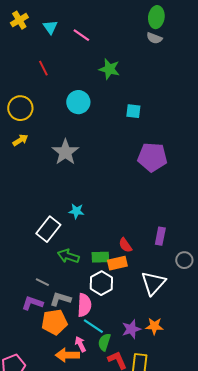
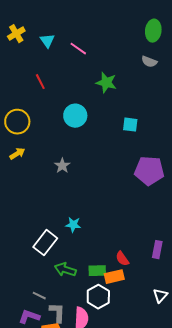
gray semicircle: (154, 38) -> (149, 62), moved
gray star: (65, 152) -> (62, 166), size x0.6
white triangle: (153, 283) -> (160, 296), moved, size x0.6
gray L-shape: (60, 299) -> (57, 313), turned 75

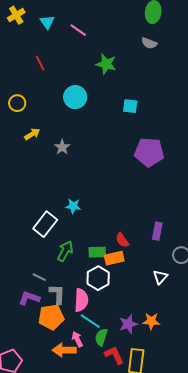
yellow circle: (17, 122) -> (17, 103), size x0.7
yellow arrow: (17, 154) -> (32, 134), moved
green arrow: (65, 270) -> (65, 251), turned 100

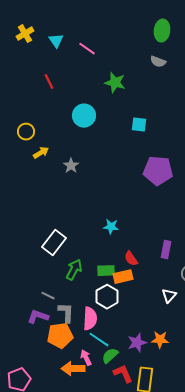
yellow circle: (17, 103) -> (26, 132), moved
cyan star: (73, 206) -> (111, 227), moved
green semicircle: (101, 337) -> (110, 356), turned 30

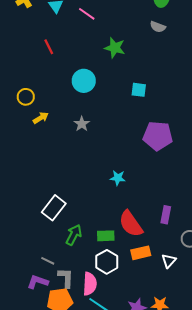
gray star: (71, 166) -> (82, 124), moved
cyan star: (111, 227) -> (118, 178), moved
red semicircle: (131, 259) -> (131, 224), size x1.8
orange rectangle: (123, 277) -> (141, 253), moved

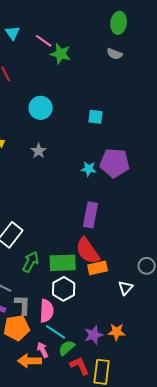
green star: (115, 48) -> (61, 54), moved
cyan star: (118, 178) -> (89, 169), moved
purple rectangle: (166, 215) -> (91, 215), moved, size x1.4
green rectangle: (106, 236) -> (63, 263), size x1.5
orange rectangle: (141, 253) -> (98, 268), moved

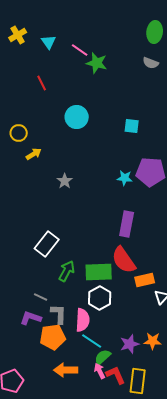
gray star: (39, 151) -> (65, 181), moved
orange rectangle: (98, 268) -> (145, 280), moved
pink arrow: (43, 350) -> (100, 371), moved

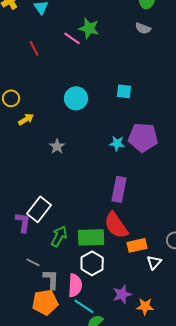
pink line: (80, 50) -> (72, 38), moved
cyan circle: (77, 117) -> (76, 98), moved
purple L-shape: (31, 318) -> (23, 222), moved, turned 80
purple star: (130, 344) -> (122, 294), moved

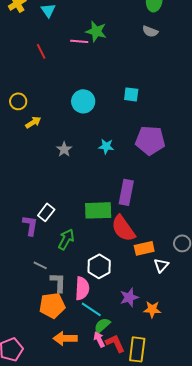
pink line: (72, 38) -> (79, 41), turned -30
cyan star: (117, 143) -> (106, 146), moved
white rectangle: (39, 209) -> (46, 212), size x0.7
green rectangle: (91, 237) -> (98, 210), moved

